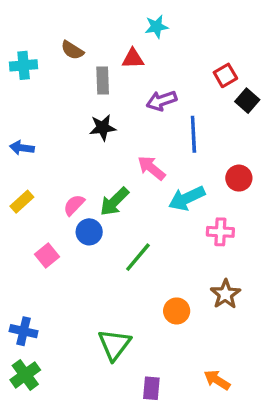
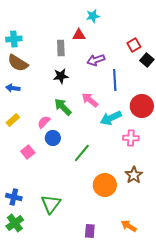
brown semicircle: (72, 50) -> (18, 63), moved, size x1.5
red circle: (239, 178) -> (142, 106), size x1.5
green arrow: (114, 202) -> (63, 107), moved, turned 90
orange circle: (177, 311) -> (105, 185), size x1.5
green triangle: (114, 345) -> (51, 204), moved

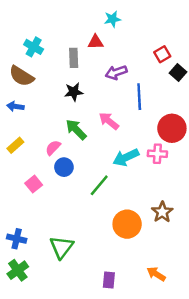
cyan cross: (14, 39) -> (34, 47), moved, turned 35
cyan arrow: (111, 118) -> (126, 157), moved
pink cross: (131, 138) -> (157, 154), moved

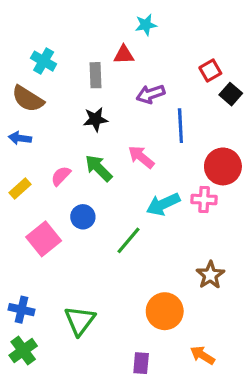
pink semicircle: (53, 148) -> (61, 176), moved
pink square: (34, 184) -> (44, 239), size x1.5
orange circle: (127, 224) -> (165, 311), moved

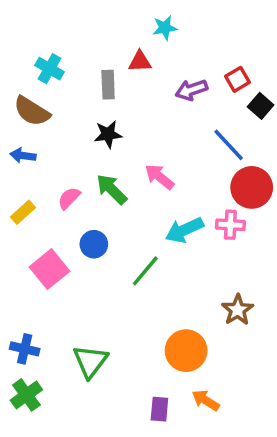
purple arrow: (151, 94) -> (191, 90), moved
blue line: (180, 126) -> (229, 145), moved, turned -40
orange arrow: (202, 355) -> (206, 400), moved

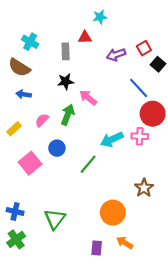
blue arrow: (23, 156) -> (24, 94), moved
pink arrow: (159, 177) -> (88, 98), moved
green arrow: (112, 189) -> (68, 115), turned 66

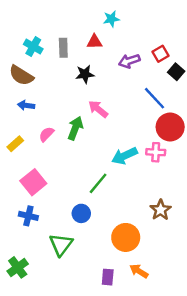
gray rectangle: (66, 51) -> (63, 48), moved
black star: (66, 81) -> (85, 74), moved
blue circle: (57, 148) -> (81, 213), moved
blue cross: (15, 211) -> (28, 216), moved

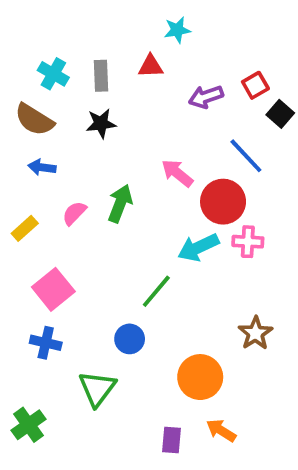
black star: (85, 74) -> (101, 123), moved
pink arrow: (98, 109) -> (177, 173), moved
red circle: (170, 127) -> (223, 202), moved

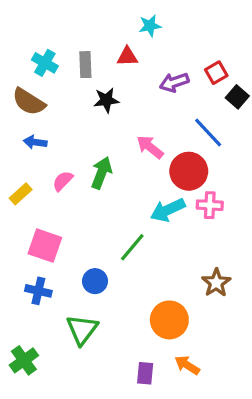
black star: (101, 123) -> (106, 100), moved
pink square: (53, 289) -> (45, 246), turned -32
blue circle: (130, 339) -> (95, 281), moved

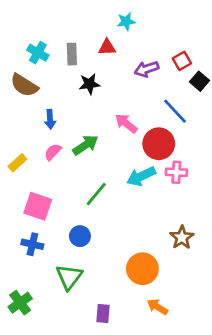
blue arrow: (35, 142) -> (50, 119), moved, turned -102
green arrow: (101, 173) -> (85, 145), turned 35
green line: (132, 247) -> (96, 194), moved
purple rectangle: (145, 373) -> (103, 314), moved

